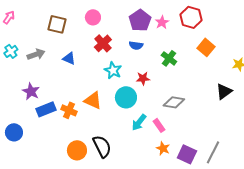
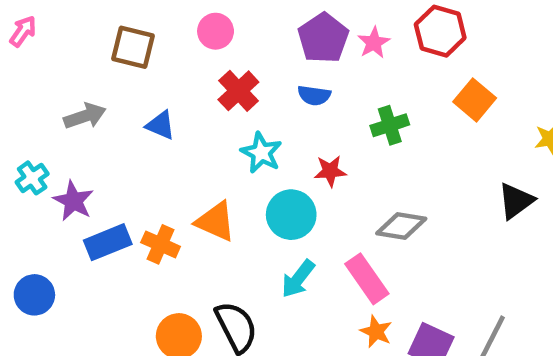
cyan cross: (11, 51) -> (32, 178), moved
green cross: (169, 58) -> (390, 125), turned 35
cyan arrow: (139, 122) -> (298, 279), moved
pink rectangle: (159, 125) -> (367, 279), size x1.5

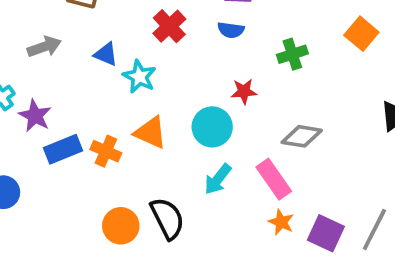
cyan star: (261, 153) -> (139, 77), moved

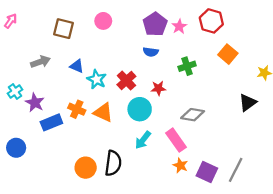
red cross: (169, 26) -> (126, 80), moved
orange cross: (106, 151) -> (77, 109), moved
black semicircle: (167, 218) -> (113, 163), turned 35

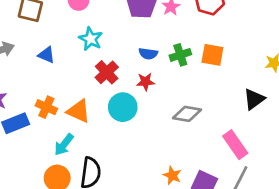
blue semicircle: (151, 52) -> (148, 54), moved
orange square: (228, 54) -> (212, 55), moved, turned -30
cyan star: (97, 79) -> (91, 39), moved
cyan arrow: (143, 140) -> (64, 145), moved
pink rectangle: (176, 140) -> (235, 145), moved

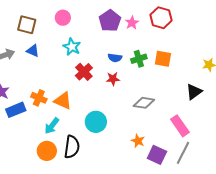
blue triangle: (46, 55) -> (33, 51), moved
cyan circle: (123, 107) -> (96, 122), moved
orange star: (172, 175) -> (138, 141), moved

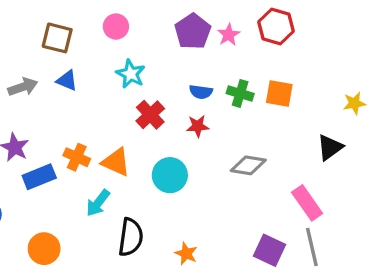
green cross: (139, 59) -> (240, 93), turned 35
cyan circle: (96, 122) -> (170, 175), moved
orange star: (138, 141) -> (186, 254), moved
orange circle: (47, 151) -> (44, 249), moved
gray line: (183, 153) -> (312, 247), turned -40

